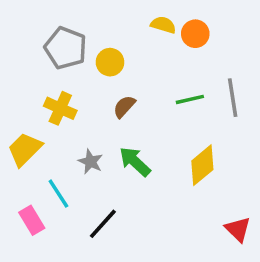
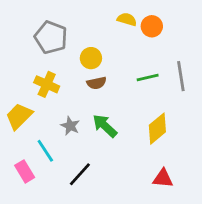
yellow circle: (110, 62) -> (91, 58), moved
brown semicircle: (124, 107) -> (96, 83), turned -144
red triangle: (238, 229) -> (163, 178), moved, turned -40

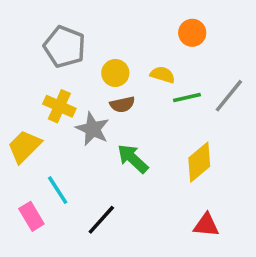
yellow semicircle: (127, 19) -> (163, 75), moved
gray line: (181, 76) -> (229, 96), turned 48
gray star: (70, 126) -> (93, 129), moved, size x1.4

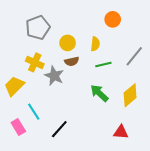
gray pentagon: (65, 47) -> (38, 28), turned 30
yellow semicircle: (163, 75) -> (95, 44), turned 80
green line: (187, 97) -> (103, 64), moved
green arrow: (133, 159) -> (99, 93), moved
yellow diamond: (199, 162) -> (130, 95), moved

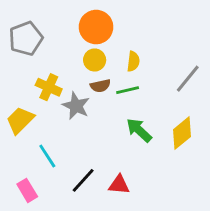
orange circle: (113, 19) -> (96, 27), moved, size x1.5
gray pentagon: (38, 28) -> (26, 38), moved
green line: (103, 64) -> (128, 90), moved
pink rectangle: (18, 127) -> (27, 190), moved
red triangle: (121, 132) -> (119, 185), moved

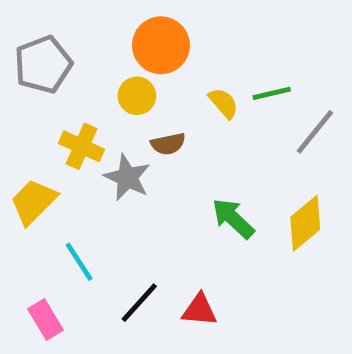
yellow circle: (95, 60) -> (137, 96), moved
yellow semicircle: (133, 61) -> (223, 103), turned -48
green line: (128, 90) -> (272, 93), moved

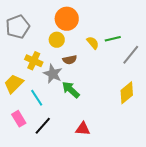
green arrow: (233, 218) -> (71, 90), moved
cyan line: (79, 262) -> (37, 98), moved
black line: (139, 303) -> (43, 126), moved
pink rectangle: (45, 319) -> (19, 119), moved

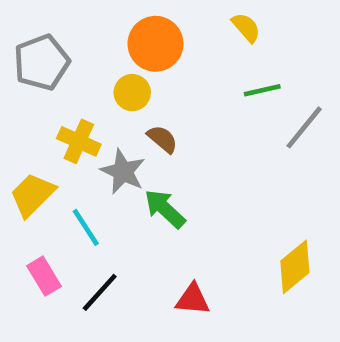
yellow semicircle: (93, 43) -> (246, 28), moved
brown semicircle: (70, 60) -> (162, 139), turned -128
yellow diamond: (127, 93) -> (295, 267), moved

